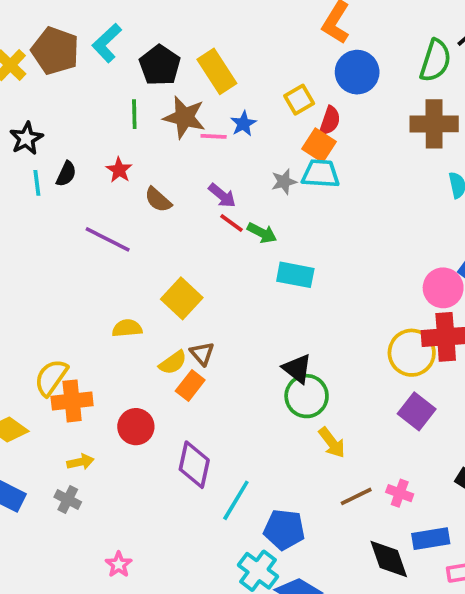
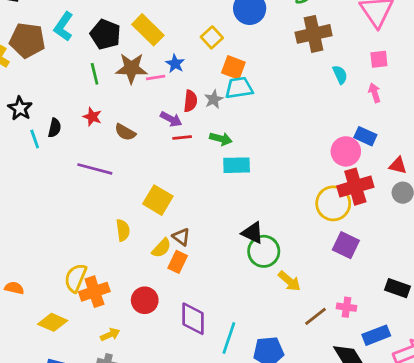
red semicircle: (330, 121) -> (190, 101), moved
red line: (231, 223) -> (182, 138), turned -30
green arrow: (262, 233) -> (221, 139), moved
yellow semicircle: (127, 328) -> (123, 230), turned 100

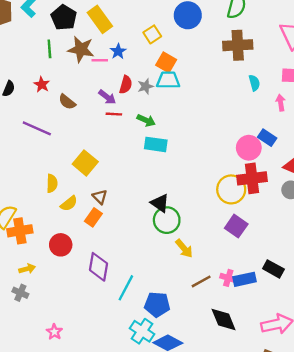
yellow semicircle: (161, 248) -> (69, 204), moved
blue rectangle: (376, 335) -> (245, 279), moved

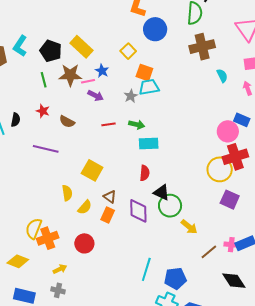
red semicircle: (126, 85) -> (145, 173), moved
purple arrow: (107, 97) -> (96, 96), moved
purple diamond: (98, 267) -> (138, 211), moved

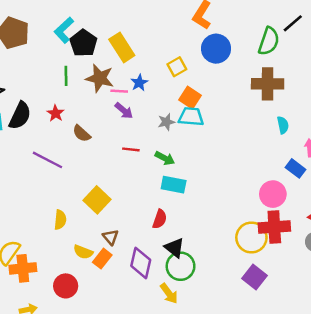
cyan L-shape: (20, 46) -> (64, 30), moved
black semicircle: (16, 120) -> (20, 116), size x1.6
blue rectangle: (242, 120) -> (295, 168), moved
yellow semicircle: (85, 207) -> (83, 252), moved, turned 56
yellow arrow: (189, 227) -> (169, 293), moved

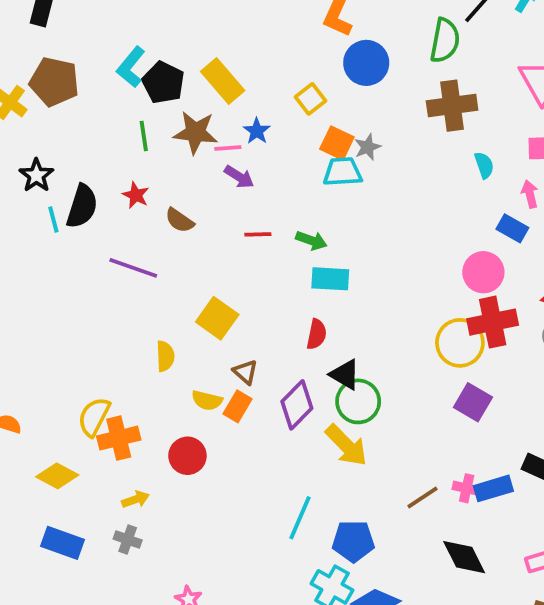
gray star: (166, 122) -> (368, 147), moved
purple diamond: (141, 263) -> (297, 405), turned 40
yellow arrow: (169, 293) -> (346, 445), size x1.4

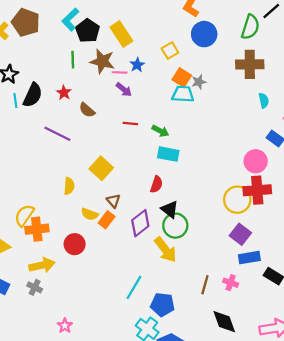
blue rectangle: (493, 488) -> (249, 258), moved
brown line: (423, 498) -> (205, 285), turned -48
yellow arrow: (136, 499) -> (42, 265), size x1.6

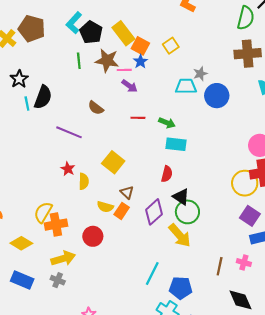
blue circle: (204, 34) -> (217, 96), moved
orange square: (182, 77) -> (140, 46), moved
red star: (64, 93) -> (68, 169), moved

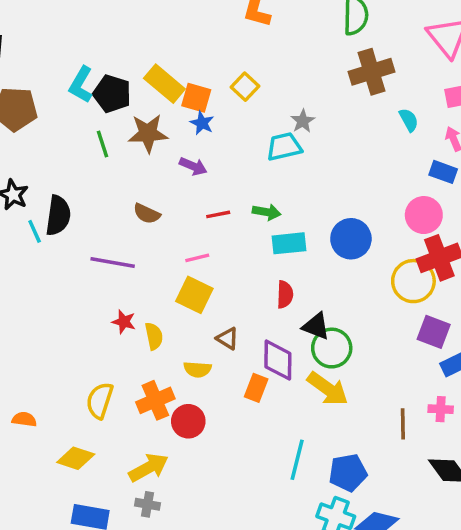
pink line: (124, 70) -> (197, 258), moved
blue circle: (217, 96) -> (351, 239), moved
orange rectangle: (122, 211) -> (256, 388), moved
purple diamond: (154, 212) -> (278, 360), turned -35
orange cross: (56, 225) -> (155, 400), moved

